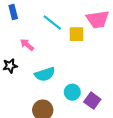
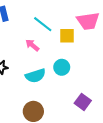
pink arrow: (27, 45) -> (32, 45), moved
cyan circle: (72, 92) -> (62, 67), moved

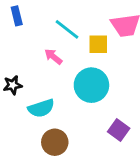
cyan circle: (62, 67) -> (91, 85), size x1.6
cyan semicircle: (35, 76) -> (41, 108), moved

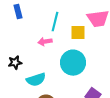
cyan line: (67, 29) -> (55, 22), turned 66
pink arrow: (53, 57) -> (45, 42), turned -48

